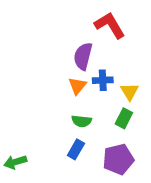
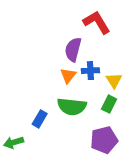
green semicircle: (82, 121) -> (72, 107), size x1.6
blue rectangle: (76, 149) -> (40, 119), moved

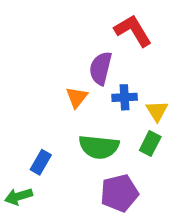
orange triangle: (68, 76) -> (77, 97), moved
blue rectangle: (40, 119) -> (41, 162), moved
purple pentagon: (104, 140) -> (119, 193), moved

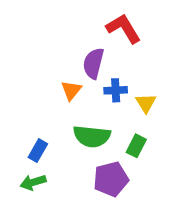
green rectangle: (150, 143) -> (136, 146), moved
green arrow: (19, 196) -> (33, 182), moved

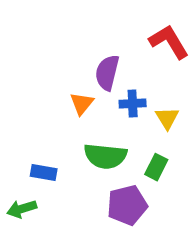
red L-shape: (124, 28) -> (169, 42), moved
blue rectangle: (38, 151) -> (44, 172), turned 70
green arrow: (33, 182) -> (22, 209), moved

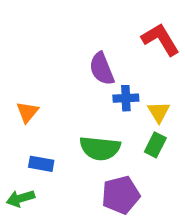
purple semicircle: (107, 73) -> (102, 69), turned -36
orange triangle: (82, 103) -> (27, 112), moved
green rectangle: (156, 167) -> (155, 145), moved

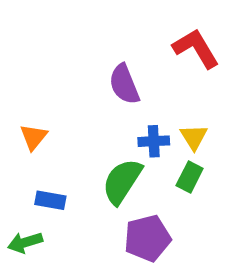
blue cross: (126, 98) -> (154, 141), moved
green semicircle: (100, 148) -> (122, 181), turned 117

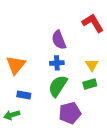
orange triangle: (34, 137) -> (16, 65), size x1.5
blue cross: (154, 141) -> (57, 63), moved
green rectangle: (190, 177) -> (90, 84), turned 48

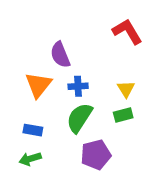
purple semicircle: (59, 40) -> (60, 55), moved
orange triangle: (16, 65) -> (38, 85), moved
green arrow: (12, 115) -> (30, 159), moved

